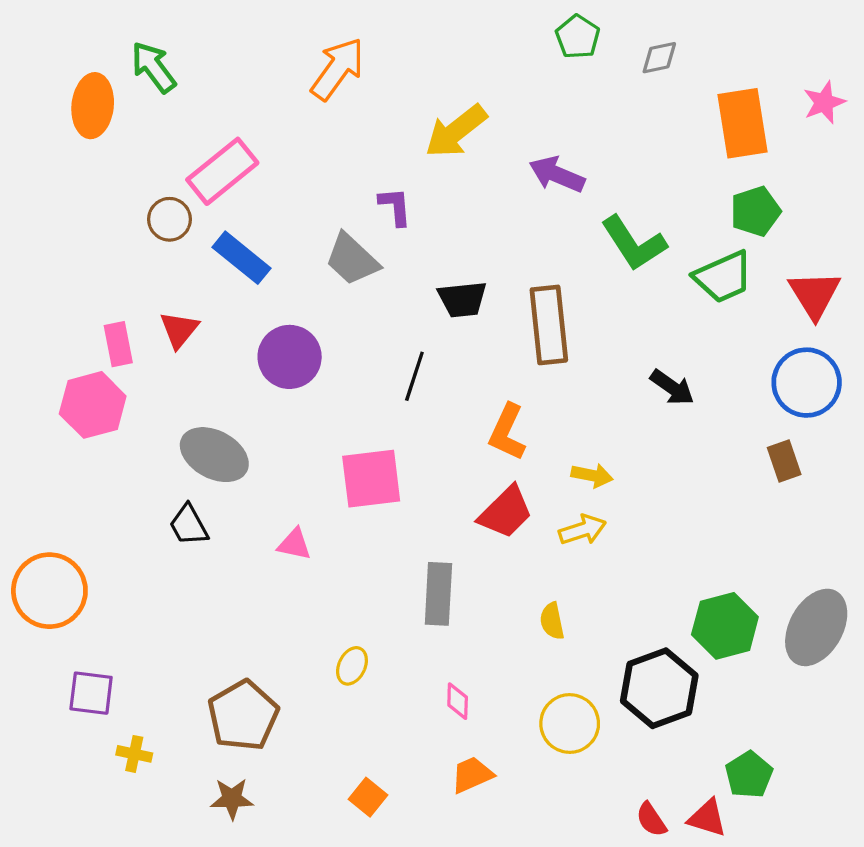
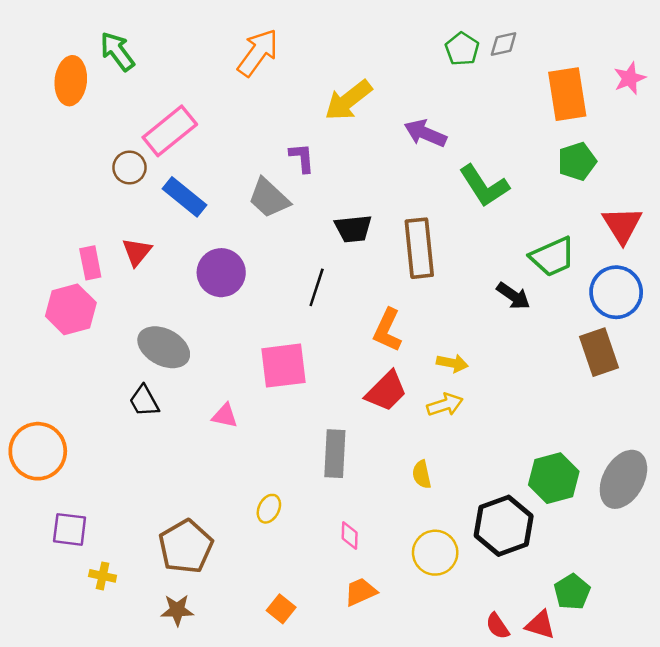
green pentagon: (578, 37) -> (462, 49), moved
green trapezoid: (723, 277) -> (553, 257), moved
brown rectangle: (784, 461) -> (599, 352), size x1.5

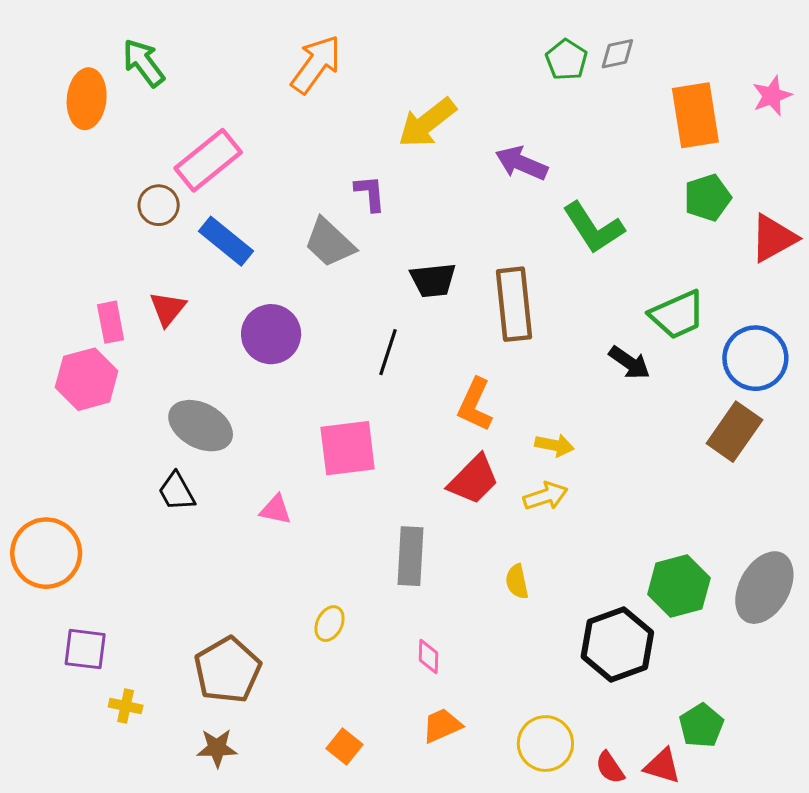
red triangle: (622, 225) -> (773, 238), moved, turned 33
brown rectangle: (599, 352) -> (734, 432), turned 54
yellow circle: (435, 553) -> (545, 744), moved

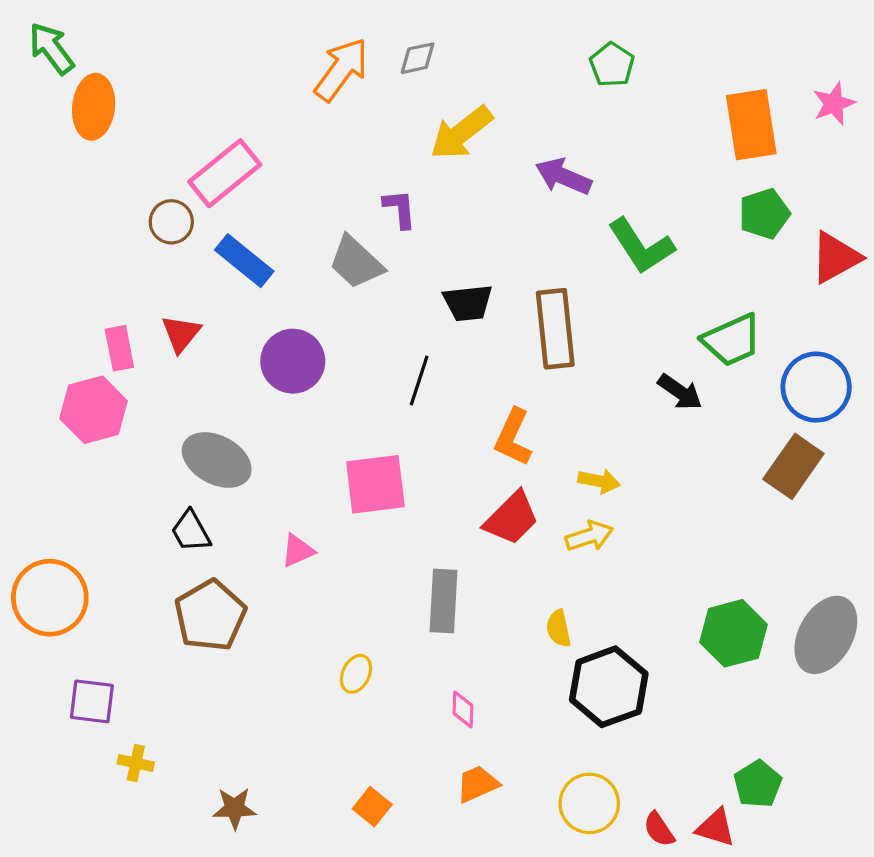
gray diamond: (617, 54) -> (418, 58), moved
green arrow: (144, 63) -> (51, 48), moved
pink triangle: (276, 510) -> (298, 551), turned -36
black hexagon: (617, 645) -> (609, 687), moved
brown pentagon: (228, 670) -> (210, 615), moved

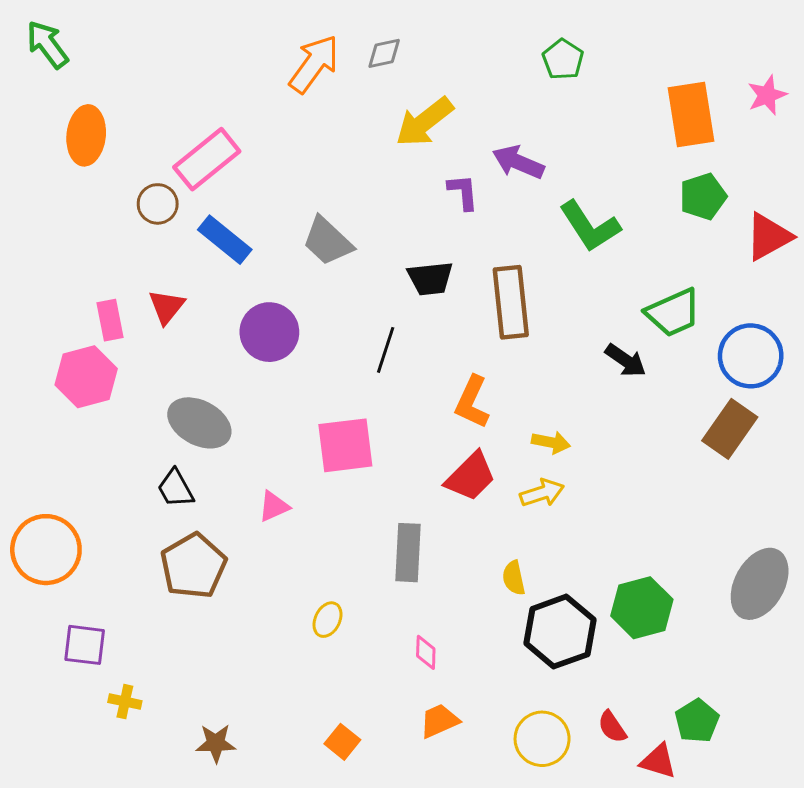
orange ellipse: (94, 107) -> (86, 135), moved
purple L-shape: (400, 209) -> (463, 192), moved
green hexagon: (733, 633) -> (642, 608), moved
red semicircle: (659, 829) -> (612, 727), moved

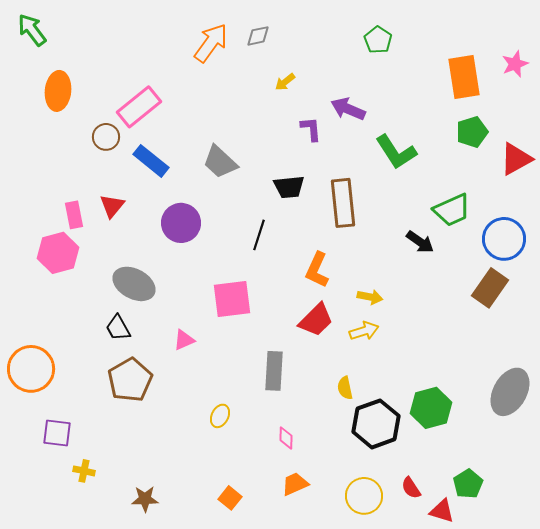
yellow arrow: (424, 122) -> (285, 82), size x0.5

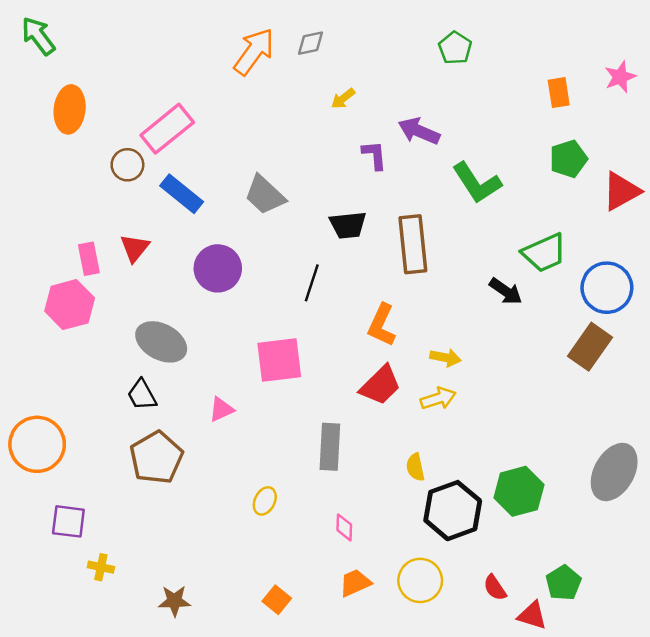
orange rectangle: (464, 77) -> (559, 93), size x0.6
yellow circle: (364, 496) -> (420, 580), moved

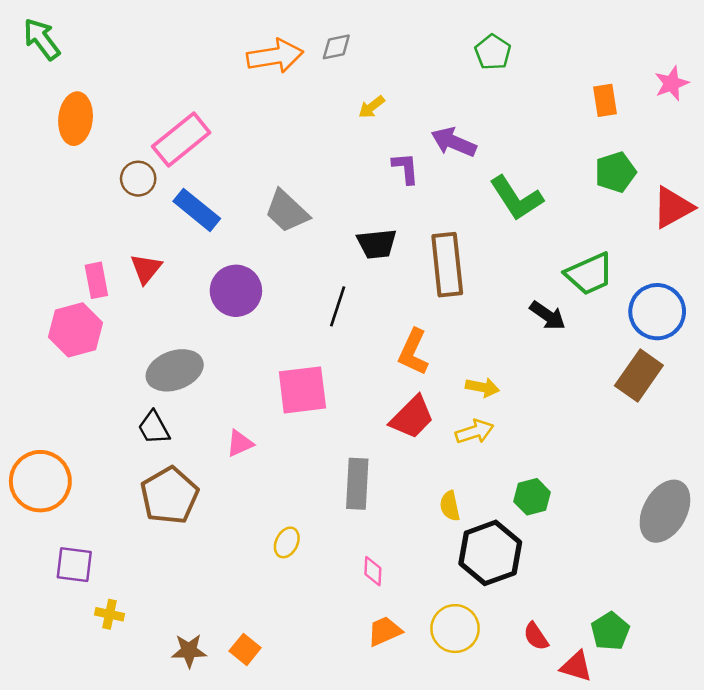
orange arrow: (254, 52) -> (275, 56), turned 45
gray ellipse: (161, 342) -> (175, 370), turned -48
green hexagon: (519, 491) -> (532, 497), moved, size x0.7
orange square: (277, 600) -> (245, 649), moved

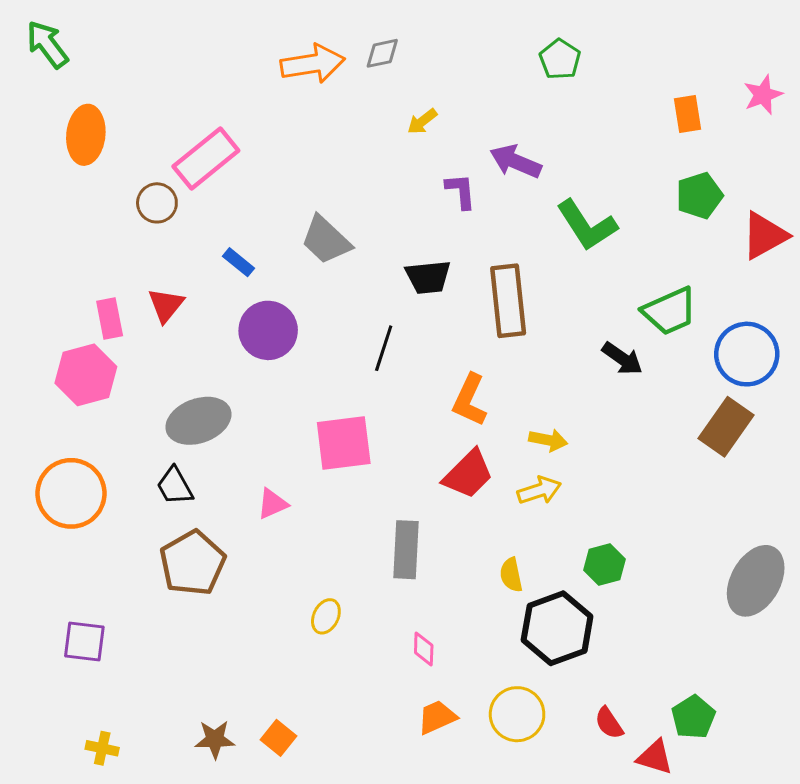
blue rectangle: (197, 210) -> (238, 262), moved, size x0.6
orange circle: (40, 481) -> (71, 493), moved
yellow cross: (109, 614) -> (102, 748), moved

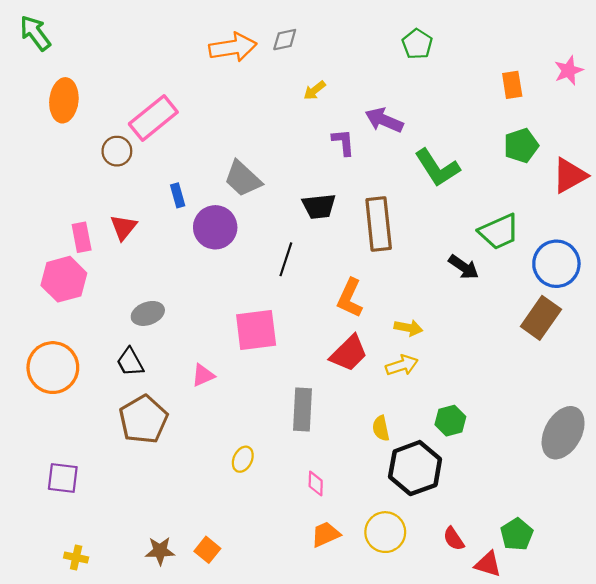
blue rectangle: (238, 262) -> (178, 195), turned 35
purple circle: (268, 330) -> (215, 227), moved
gray ellipse: (198, 421) -> (148, 313), size x0.7

